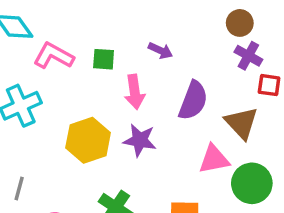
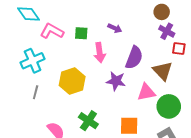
purple star: (140, 140) -> (116, 81), moved
gray line: (19, 188) -> (36, 92), moved

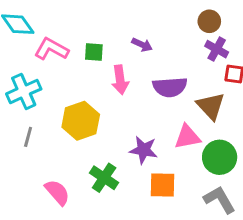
purple semicircle: (134, 58) -> (170, 87), turned 65
purple star: (116, 81) -> (144, 150), moved

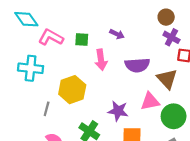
cyan cross: (24, 91) -> (31, 68), turned 30
gray line: (28, 137) -> (47, 109), moved

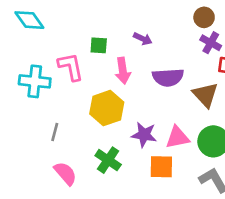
pink L-shape: (51, 37) -> (71, 67), moved, turned 50
yellow hexagon: (72, 90) -> (107, 108), moved
pink triangle: (150, 101) -> (177, 137), moved

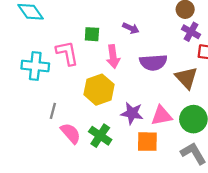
pink semicircle: (65, 173) -> (71, 133), moved

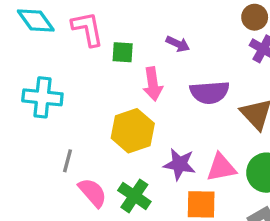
pink L-shape: (67, 53) -> (88, 29), moved

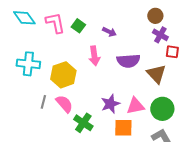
green square: (123, 52) -> (78, 26), moved, turned 32
yellow hexagon: (133, 131) -> (63, 75), moved
purple star: (179, 164) -> (110, 104), turned -30
pink semicircle: (93, 193) -> (64, 104), moved

